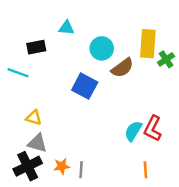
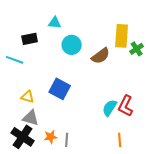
cyan circle: (102, 48) -> (72, 45), moved
blue square: (85, 86) -> (60, 89), moved
black cross: (28, 166) -> (23, 137), turned -30

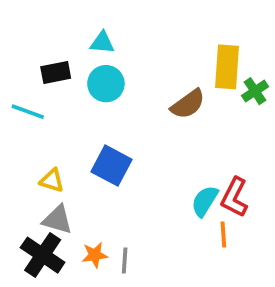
cyan circle: (72, 45) -> (106, 84), moved
orange line: (120, 140) -> (223, 235), moved

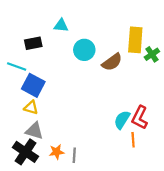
cyan circle: (106, 84) -> (84, 50), moved
blue square: (112, 166) -> (33, 85), moved

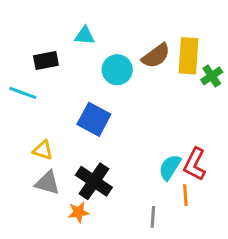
brown semicircle: (112, 62) -> (156, 56), moved
blue square: (33, 85) -> (94, 119), moved
black cross: (26, 152) -> (94, 181), moved
gray line: (74, 155) -> (153, 217), moved

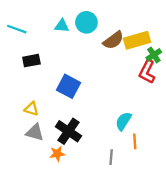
yellow rectangle: (188, 56) -> (137, 40), turned 70
black rectangle: (46, 60) -> (31, 61), moved
cyan circle: (117, 70) -> (86, 22), moved
cyan line: (23, 93) -> (17, 29), moved
red L-shape: (195, 164) -> (147, 72), moved

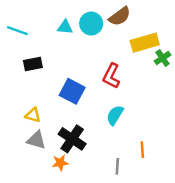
brown semicircle: (113, 40) -> (120, 16), moved
red L-shape: (147, 72) -> (111, 76), moved
cyan semicircle: (123, 121) -> (115, 115), moved

